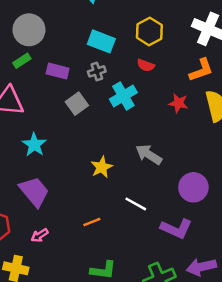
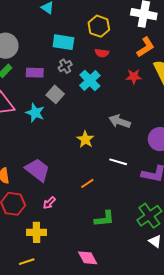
cyan star: (34, 145) -> (35, 113), moved

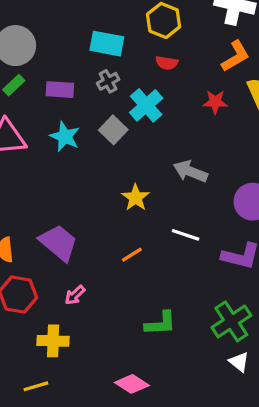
gray square: (55, 94) -> (113, 130), moved
cyan star: (35, 113) -> (65, 137), moved
orange line: (87, 183) -> (132, 255), moved
pink diamond: (88, 258) -> (132, 384), turned -30

